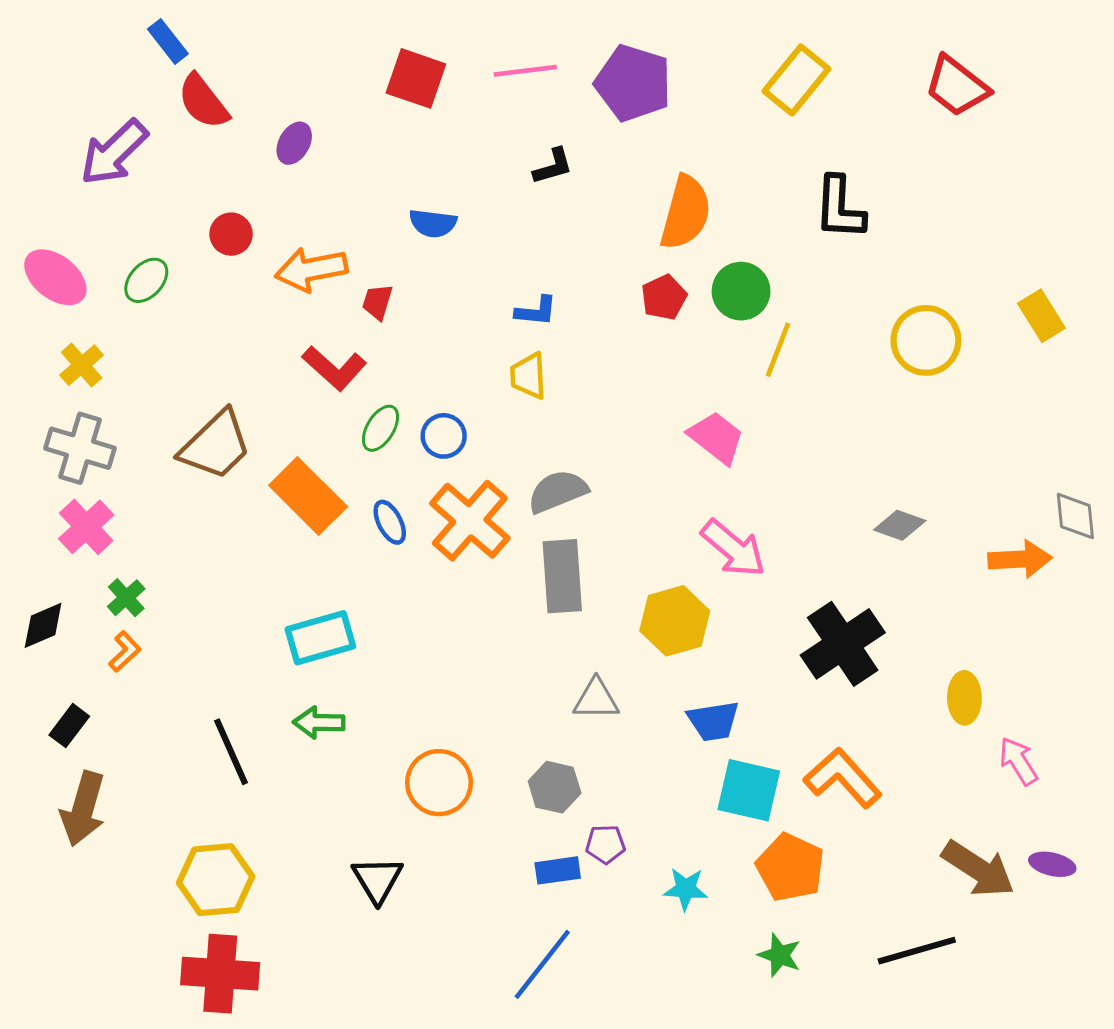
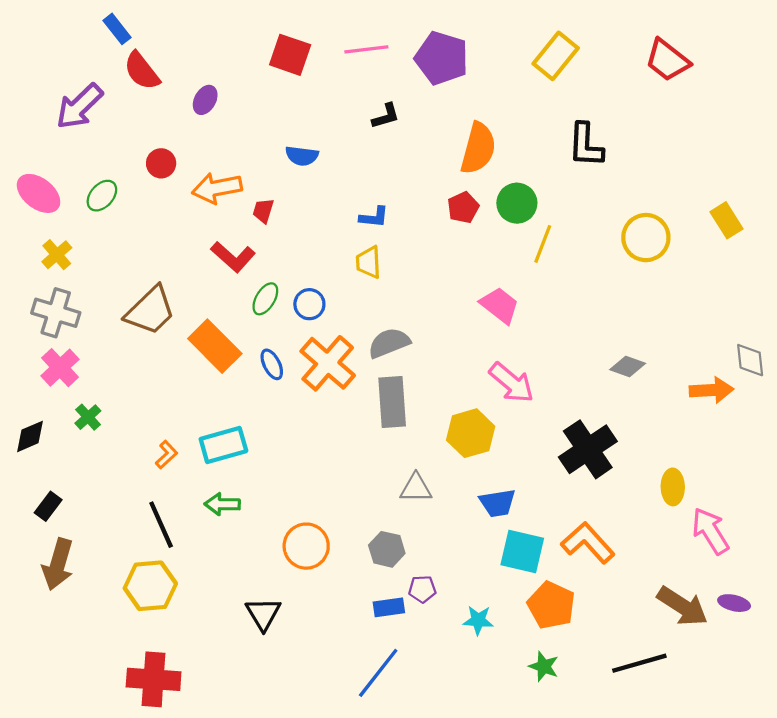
orange L-shape: (125, 652) -> (166, 455), moved
pink arrow: (1018, 761) -> (710, 531), size x1.4
yellow hexagon: (216, 880) -> (150, 586), moved

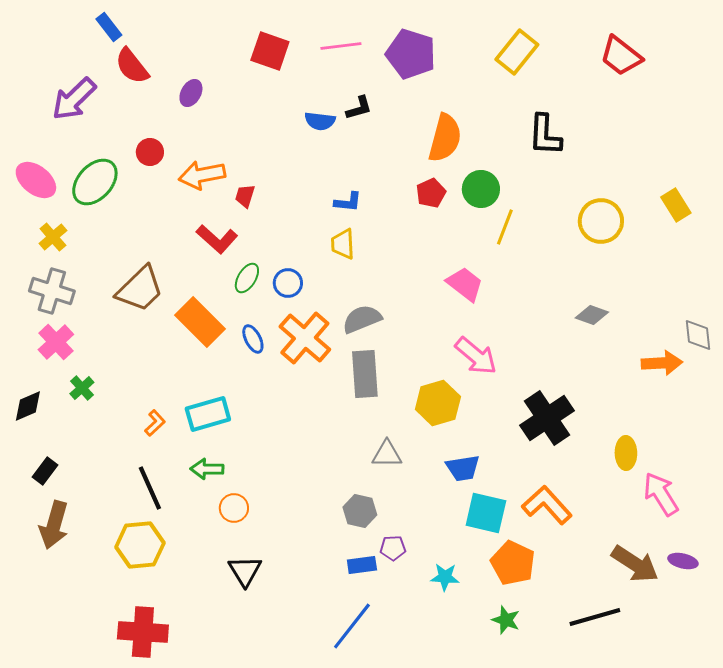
blue semicircle: (302, 156) -> (320, 121), moved
green ellipse: (102, 196) -> (95, 182), size x1.6
gray diamond: (628, 367) -> (592, 315), moved
orange circle: (306, 546) -> (234, 508), moved, size x0.7

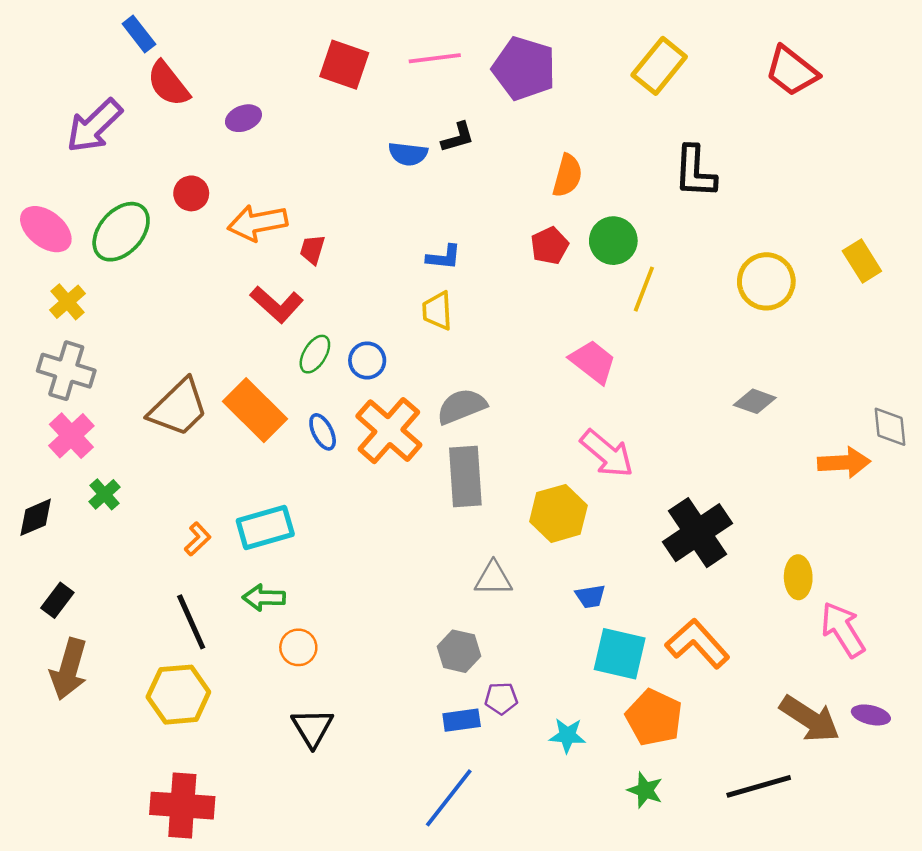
purple ellipse: (191, 93) -> (243, 118), turned 40
orange semicircle: (445, 138) -> (567, 176), size x0.7
brown trapezoid: (140, 289) -> (178, 408), moved
blue trapezoid: (463, 468) -> (590, 596), size x0.7

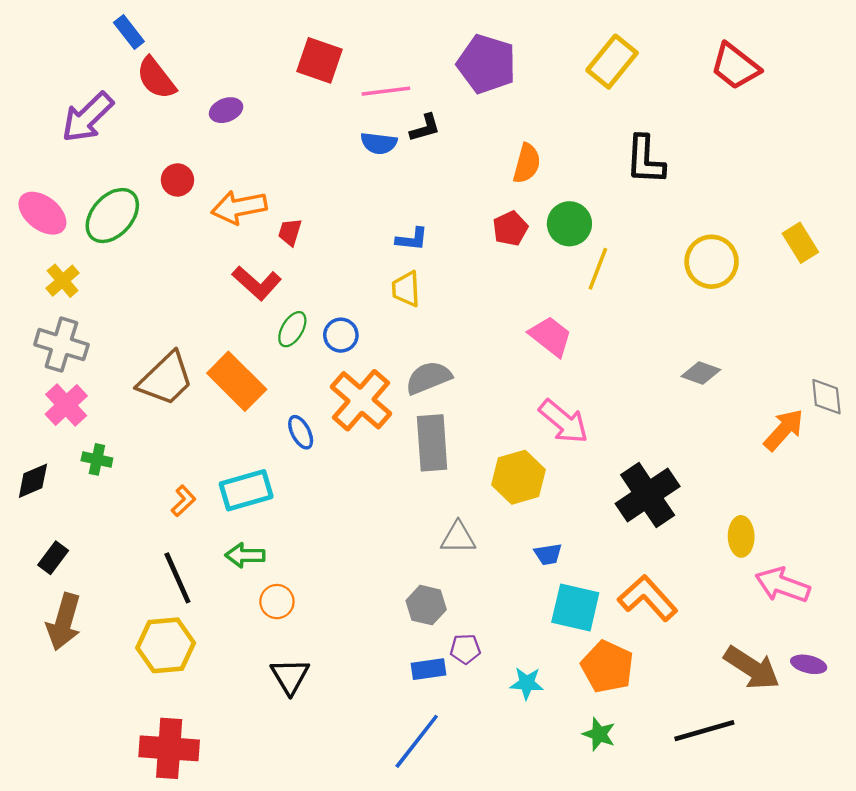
pink line: (435, 58) -> (386, 91), moved
blue ellipse: (323, 432) -> (301, 432), moved
orange arrow: (844, 462) -> (784, 430), turned -45
green cross: (104, 494) -> (97, 459), turned -36
pink arrow: (843, 630) -> (783, 585), turned -38

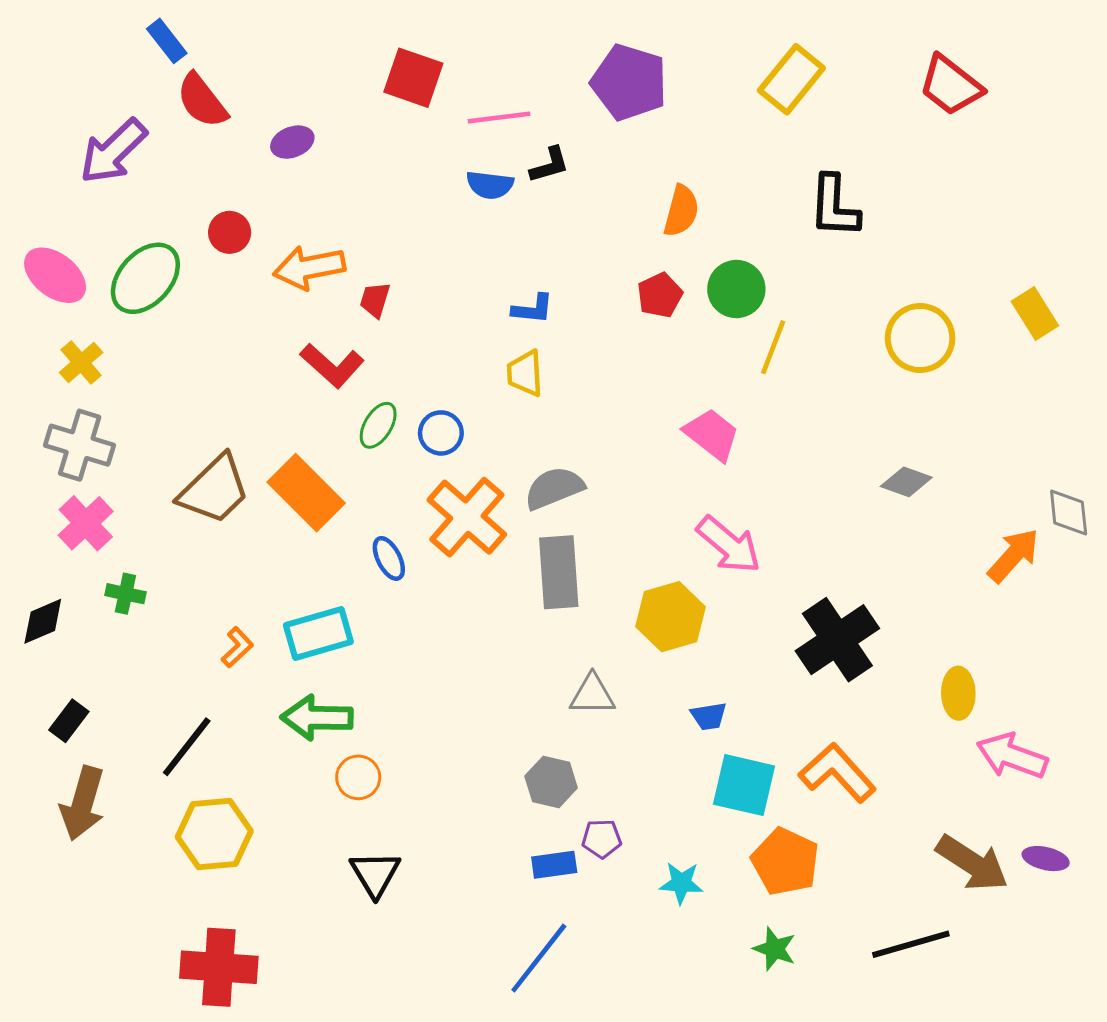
green arrow: (245, 555) -> (317, 718), size x1.4
black line: (177, 578) -> (187, 747), moved, turned 62

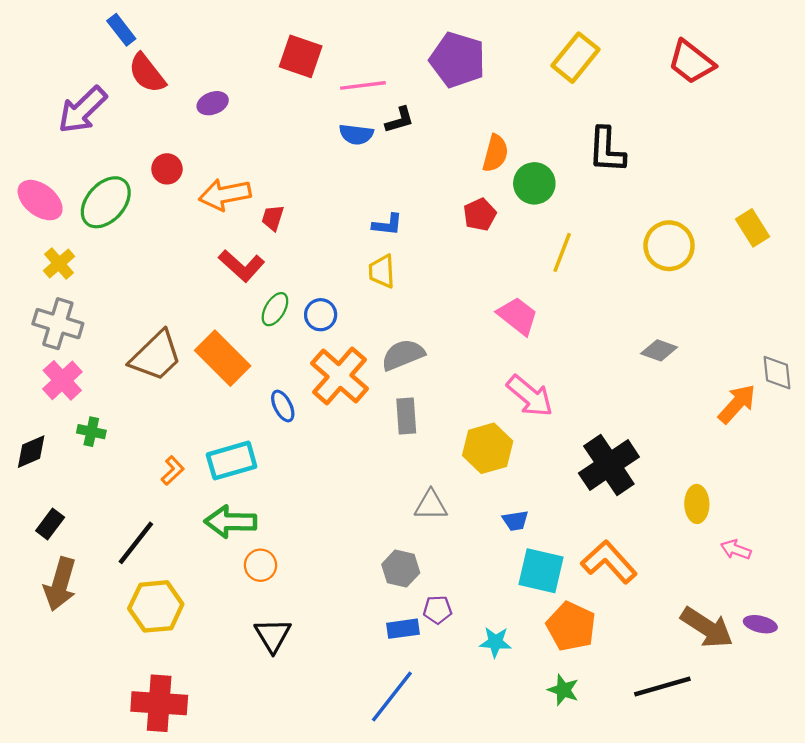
green circle: (736, 289) -> (534, 183), moved
gray rectangle: (559, 572) -> (406, 416), size x0.7
pink arrow: (1012, 756) -> (736, 550), size x0.6

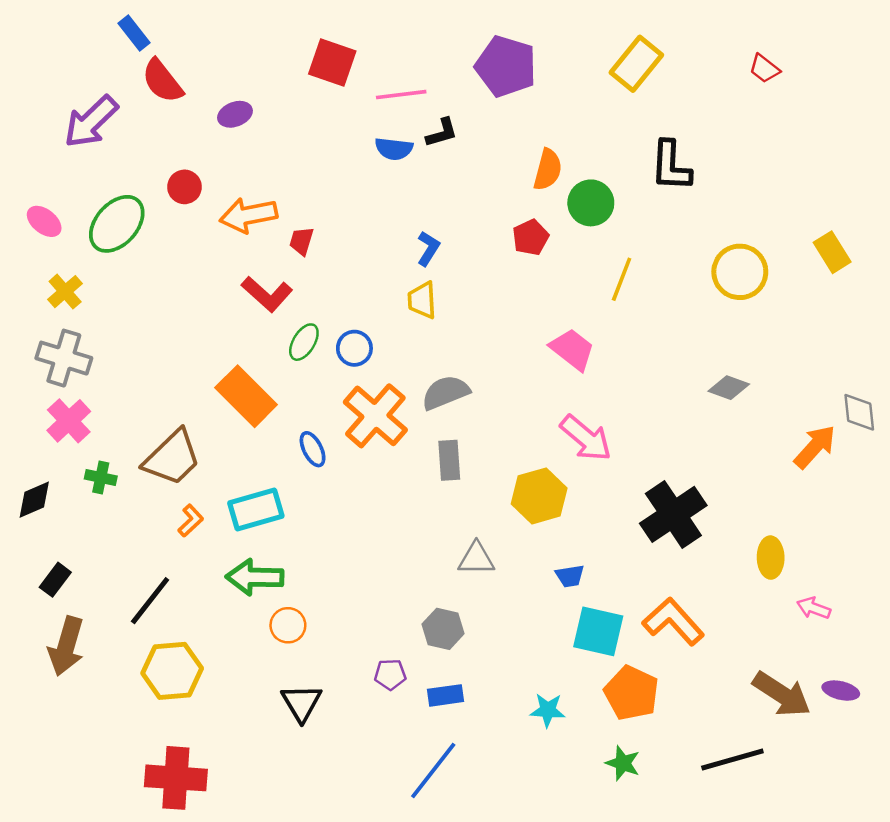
red trapezoid: (691, 62) -> (764, 69), size x0.6
pink ellipse: (40, 200) -> (44, 221), size x0.7
blue L-shape: (387, 225) -> (428, 248), turned -64
brown trapezoid: (156, 356) -> (172, 458), moved
purple pentagon: (437, 610) -> (390, 674), moved

